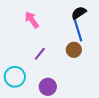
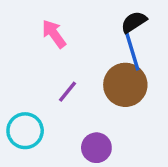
brown circle: (74, 50) -> (125, 85), size x1.6
purple circle: (48, 87) -> (96, 148), moved

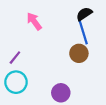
brown circle: (125, 85) -> (79, 53), size x0.7
purple line: (68, 92) -> (15, 58), moved

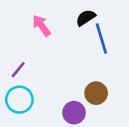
black semicircle: (84, 14) -> (86, 18), moved
brown circle: (79, 53) -> (96, 93), moved

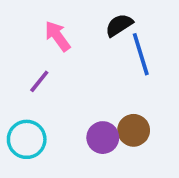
purple line: (18, 70) -> (39, 81), moved
purple circle: (74, 113) -> (103, 138), moved

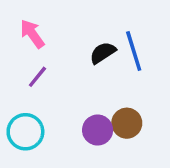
black semicircle: (119, 25) -> (103, 53), moved
pink arrow: (57, 36) -> (32, 34), moved

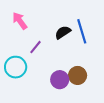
purple line: (37, 77) -> (36, 47), moved
cyan circle: (25, 132) -> (16, 67), moved

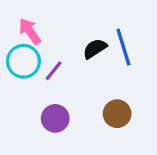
cyan circle: (16, 67) -> (23, 61), moved
purple circle: (60, 80) -> (55, 118), moved

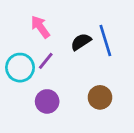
pink arrow: (30, 31) -> (40, 27), moved
cyan circle: (23, 61) -> (20, 68), moved

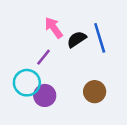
pink arrow: (40, 27) -> (54, 28), moved
cyan circle: (20, 68) -> (27, 83), moved

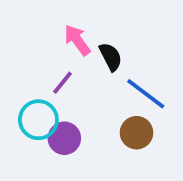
blue line: (100, 38) -> (146, 94), moved, turned -36
black semicircle: (77, 39) -> (111, 57), turned 96

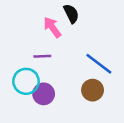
black semicircle: (111, 57) -> (71, 14), moved
purple line: (62, 83) -> (42, 56), turned 48

